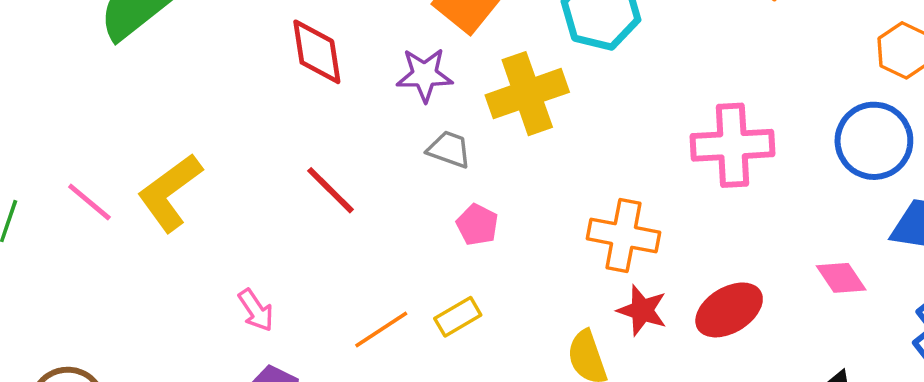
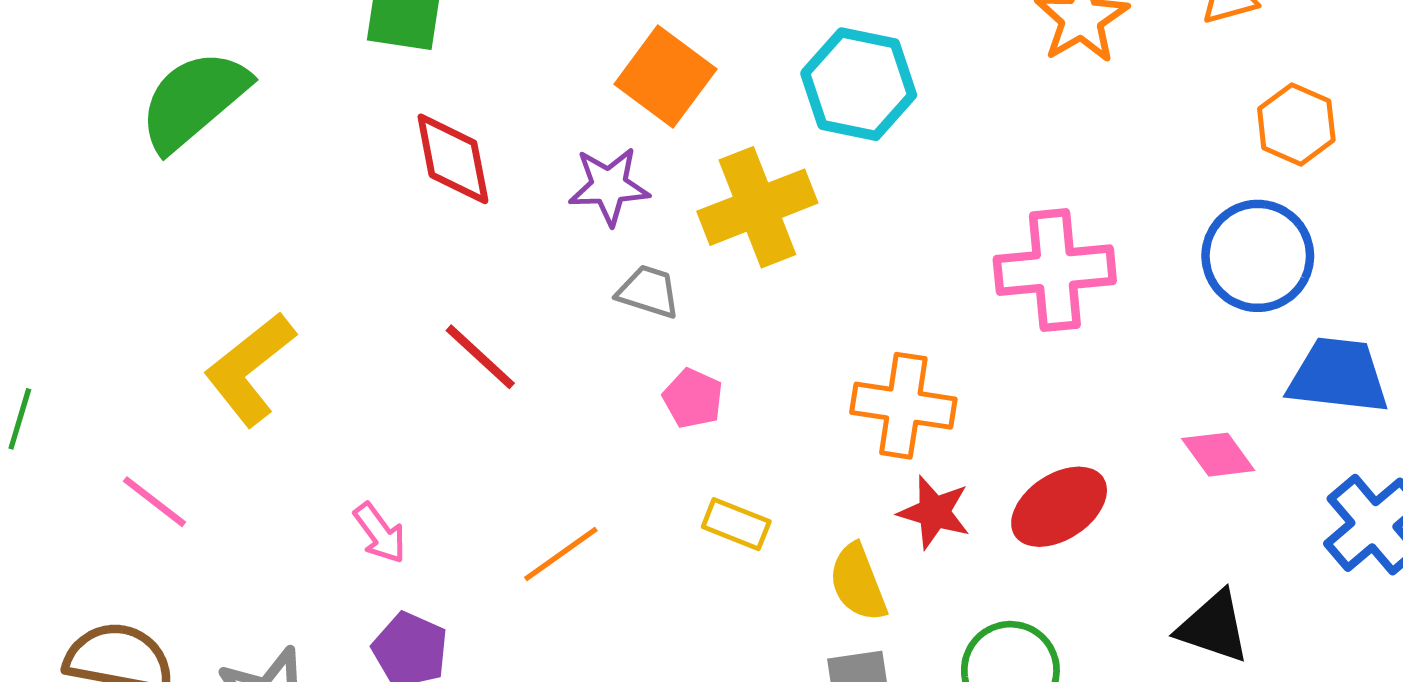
pink line: (89, 202) -> (155, 502), moved
yellow rectangle: (458, 317) -> (736, 524), moved, turned 54

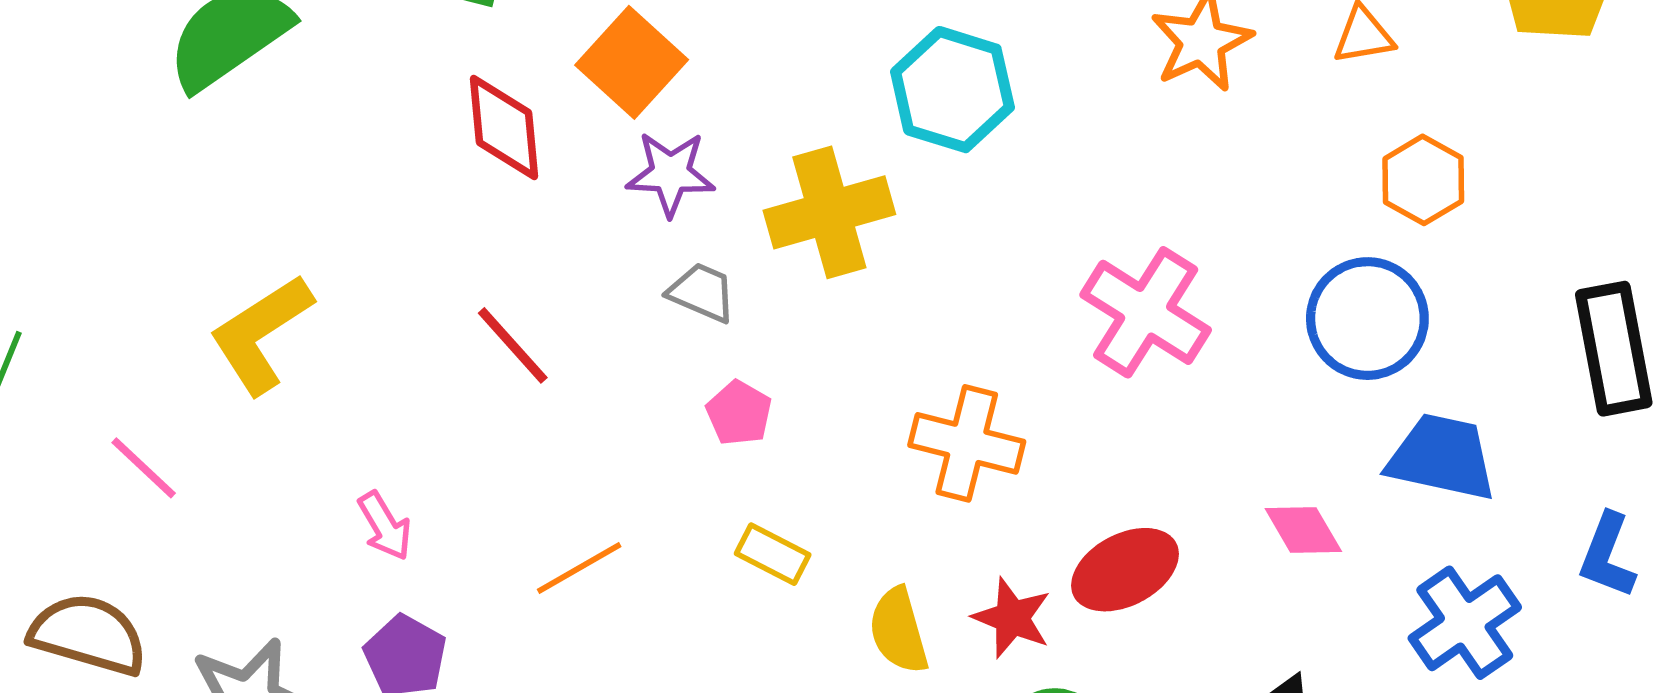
orange square: (665, 77) -> (632, 62), moved
pink cross: (1055, 270) -> (1146, 312), turned 32
red star: (934, 512) -> (1012, 618), moved

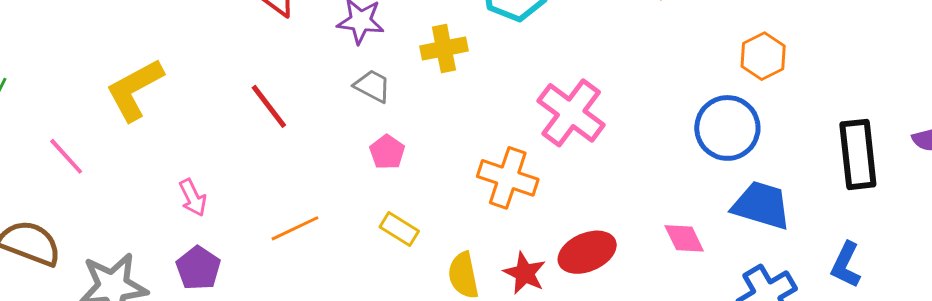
yellow cross: (829, 212) -> (444, 49), size x0.7
pink cross: (1146, 312) -> (571, 113), moved

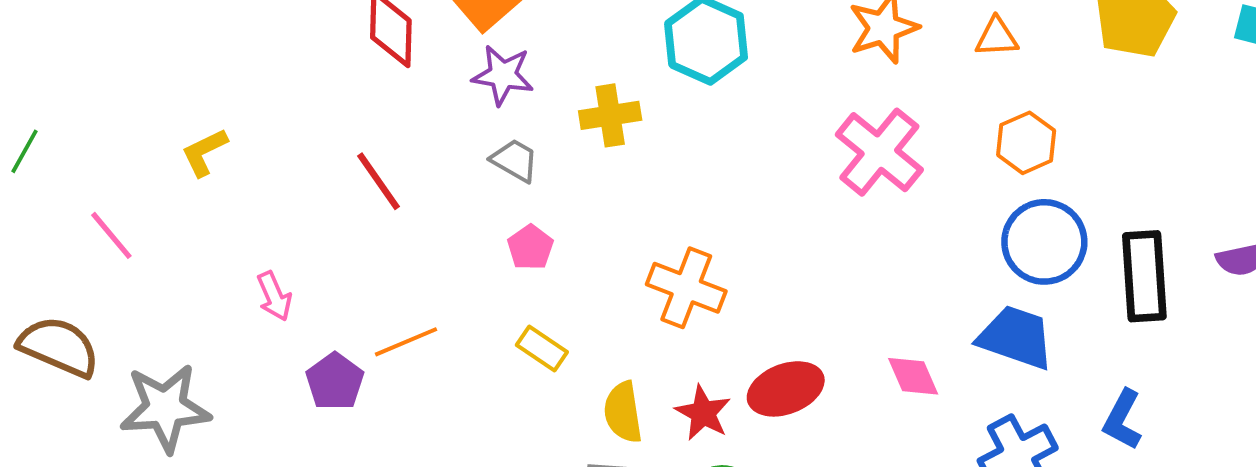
yellow L-shape: (135, 90) -> (204, 152), size x0.6
pink cross: (571, 113) -> (879, 152), moved
blue circle: (727, 128) -> (1044, 242), moved
purple pentagon: (198, 268) -> (335, 381), moved

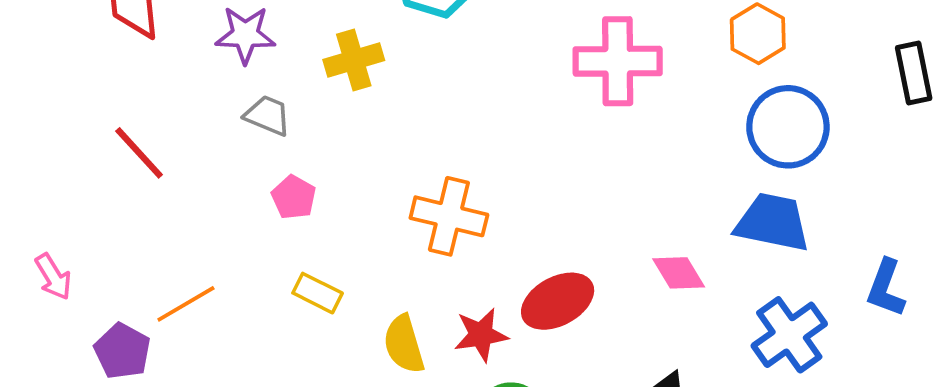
pink cross: (879, 152) -> (618, 61), turned -32
black rectangle: (1144, 276) -> (914, 73), moved, size x0.7
red star: (703, 413) -> (481, 335), turned -30

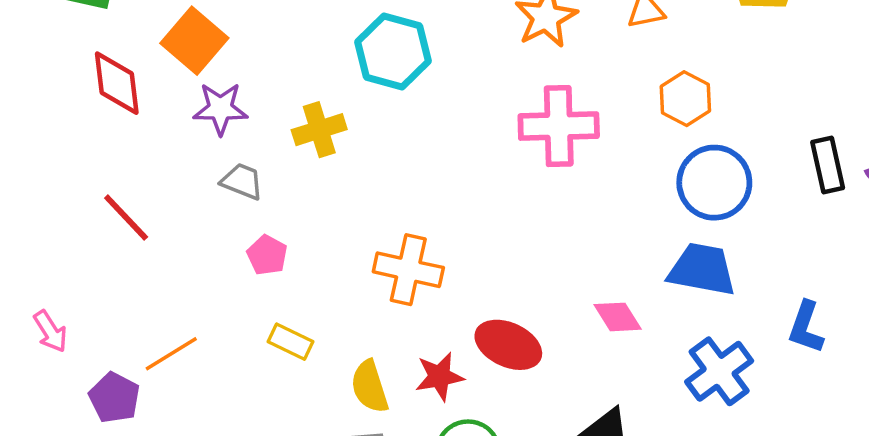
black rectangle: (914, 73) -> (828, 165), moved
red ellipse: (558, 301) -> (508, 345), turned 54

